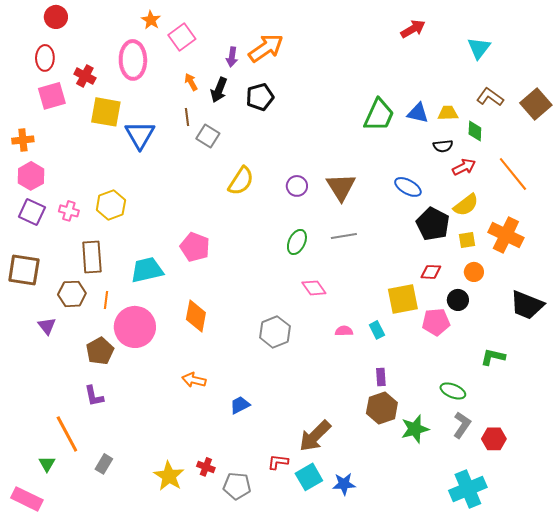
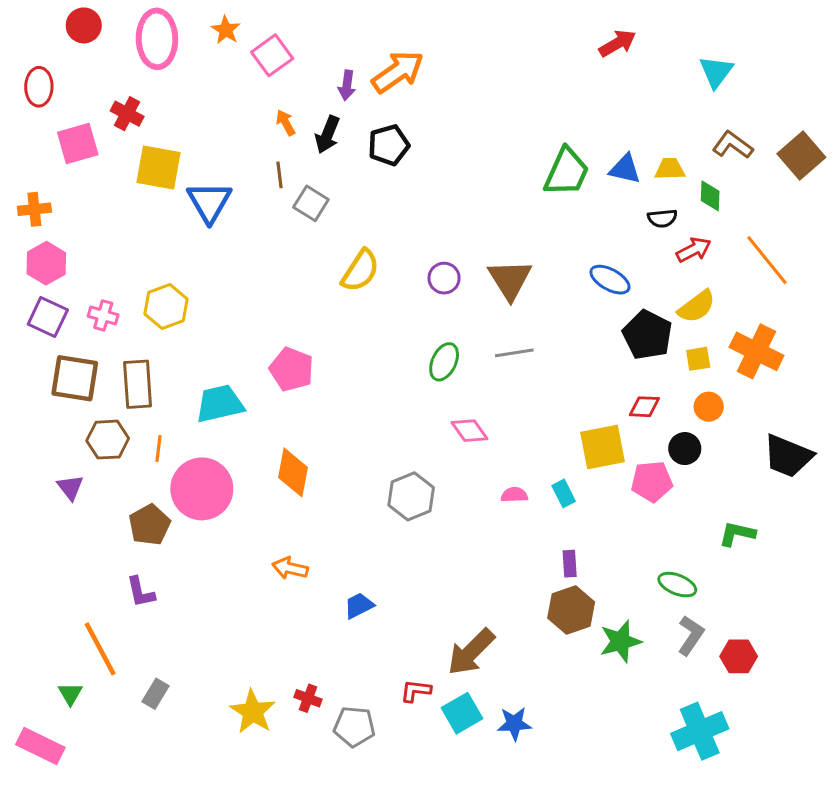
red ellipse: (45, 58) -> (39, 87), moved
pink ellipse: (133, 60) -> (157, 39), moved
brown square: (24, 270) -> (75, 378), moved

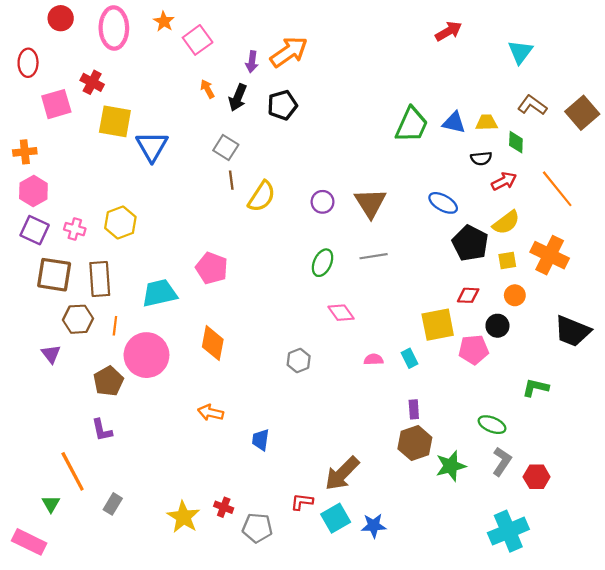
brown line: (280, 175) -> (231, 180), moved
gray hexagon: (411, 496) -> (299, 360), size x0.7
blue trapezoid: (359, 606) -> (261, 440), turned -55

